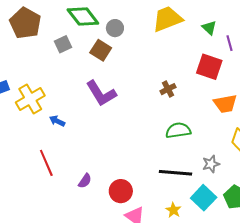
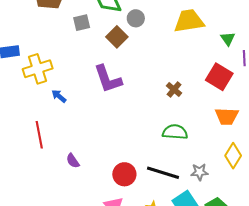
brown cross: (168, 89) -> (174, 89), turned -35
purple semicircle: (85, 181) -> (73, 161), turned 98
red circle: (121, 191) -> (124, 174), moved

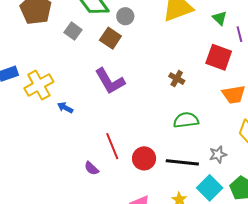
gray square: (82, 23) -> (73, 31), turned -30
red line: (39, 135) -> (112, 146), moved
red circle: (124, 174) -> (144, 158), moved

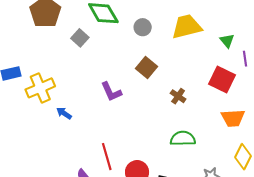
gray circle: (125, 16) -> (143, 27), moved
brown square: (110, 38) -> (146, 67), moved
purple L-shape: (110, 81) -> (111, 92), size x0.7

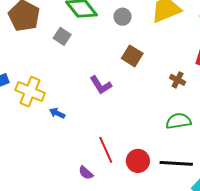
yellow cross: (40, 88) -> (30, 92), turned -36
brown cross: (178, 96) -> (178, 80), moved

